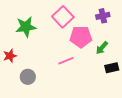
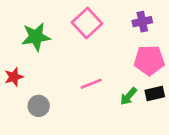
pink pentagon: (81, 37) -> (149, 60), moved
green arrow: (102, 48) -> (128, 96), moved

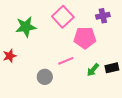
pink pentagon: (149, 60) -> (85, 38), moved
gray circle: (39, 106) -> (45, 77), moved

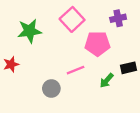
black rectangle: (112, 68) -> (128, 68), moved

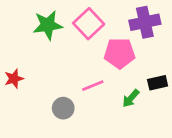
purple cross: (118, 18) -> (145, 22), size x1.5
green star: (29, 31) -> (48, 25), moved

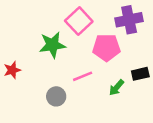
green star: (48, 25) -> (52, 45), moved

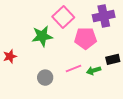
pink line: (83, 76) -> (73, 68), moved
green arrow: (116, 88) -> (94, 70), turned 32

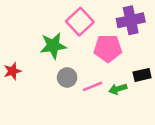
gray circle: (45, 78) -> (67, 78), moved

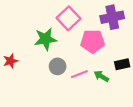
green arrow: (118, 89) -> (101, 76), turned 48

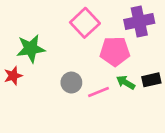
green star: (46, 39) -> (31, 49), moved
green arrow: (101, 76) -> (126, 83), moved

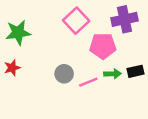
green star: (31, 49) -> (18, 33), moved
green arrow: (126, 83) -> (112, 74), turned 147

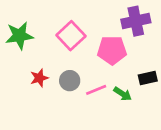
pink square: (76, 21) -> (71, 36), moved
red star: (12, 68) -> (39, 78), moved
green arrow: (112, 74) -> (123, 94), moved, turned 35

